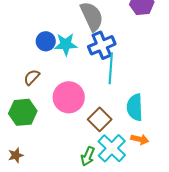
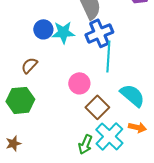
pink circle: (69, 97) -> (79, 83), moved, size x0.7
cyan semicircle: (135, 107) -> (132, 95), turned 132

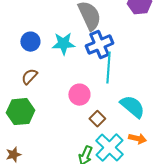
blue circle: (43, 29) -> (30, 42), moved
brown square: (97, 107) -> (97, 119), size x0.7

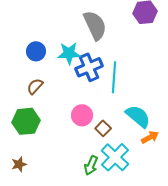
blue cross: (99, 45) -> (89, 67), moved
pink circle: (79, 95) -> (82, 115), moved
orange arrow: (137, 139) -> (150, 137), moved, turned -42

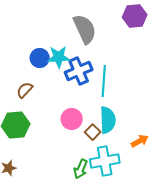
blue circle: (36, 51) -> (40, 58), moved
cyan semicircle: (138, 116) -> (108, 120), moved, turned 48
cyan cross: (115, 157) -> (105, 161), turned 36

